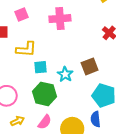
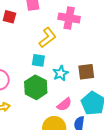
yellow L-shape: (26, 49) -> (47, 38), moved, turned -55
pink semicircle: (45, 122) -> (64, 104), moved

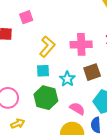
pink cross: (69, 18) -> (81, 44), moved
pink semicircle: (64, 104) -> (77, 109), turned -98

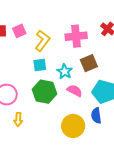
pink square: (26, 17) -> (19, 31), moved
pink semicircle: (77, 109) -> (75, 91), moved
yellow arrow: (18, 124) -> (18, 119), turned 120

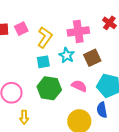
cyan star: (65, 72) -> (67, 55), moved

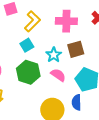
cyan star: (67, 55) -> (54, 55), moved
cyan square: (43, 62) -> (27, 45), turned -32

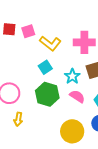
yellow L-shape: (32, 21) -> (50, 43), turned 85

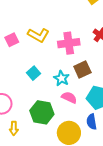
yellow L-shape: (50, 43) -> (38, 35), moved
green hexagon: (47, 94) -> (42, 112), moved

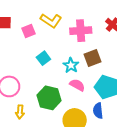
pink square: (12, 40) -> (29, 31), moved

